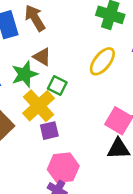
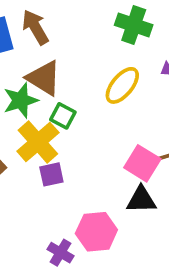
brown triangle: (42, 57) -> (44, 78), size x1.5
pink hexagon: (63, 168) -> (96, 232), moved

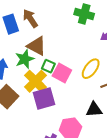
yellow ellipse: (122, 85) -> (91, 69), moved
pink square: (142, 163) -> (62, 73), moved
purple square: (51, 174) -> (44, 99), size x1.6

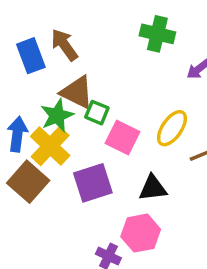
green square: (48, 66) -> (97, 113), moved
yellow cross: (36, 81) -> (50, 146), moved
black triangle: (94, 110) -> (153, 188), moved

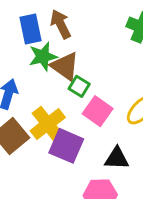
green star: (57, 115) -> (43, 56), moved
yellow cross: (50, 146) -> (48, 124), moved
purple square: (93, 183) -> (66, 146), turned 32

